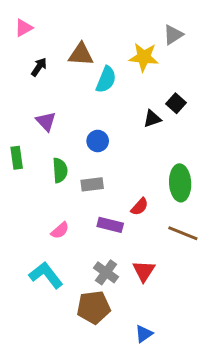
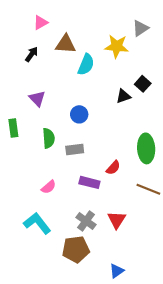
pink triangle: (24, 28) -> (41, 23), moved

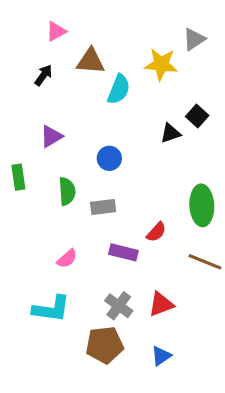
purple triangle: (37, 99) -> (51, 136), turned 42
red triangle: (117, 220) -> (161, 304), turned 36
cyan L-shape: (37, 223) -> (51, 309), turned 136
blue triangle: (117, 271) -> (161, 356), moved

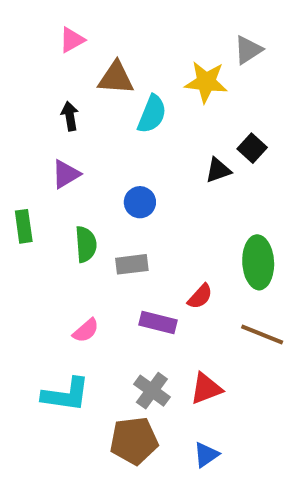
black arrow: (43, 75) -> (70, 116), moved, turned -45

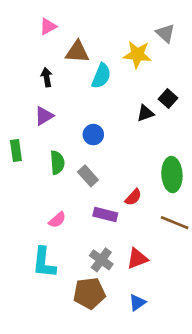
gray triangle: (248, 50) -> (165, 33), turned -45
gray rectangle: (132, 264) -> (88, 176), turned 55
cyan L-shape: (66, 395) -> (44, 263), turned 88

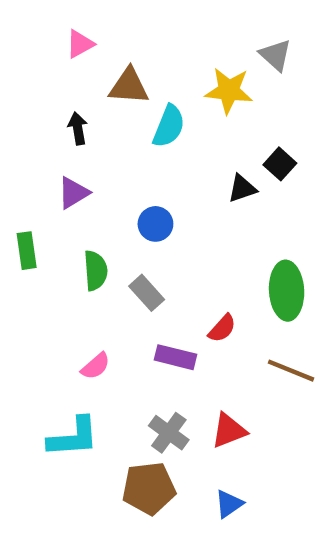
cyan L-shape: (44, 263) -> (73, 437), turned -100

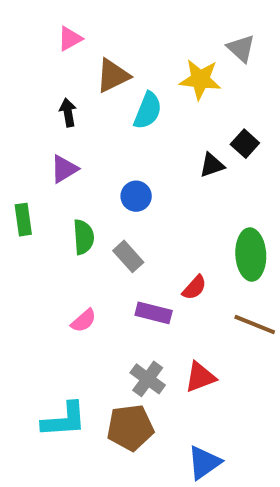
brown triangle: (129, 86) -> (113, 76), turned -30
cyan L-shape: (73, 437) -> (64, 420), moved
blue triangle: (229, 504) -> (204, 463), moved, size x1.4

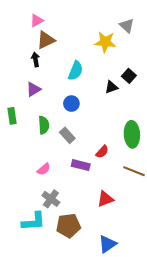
brown triangle: (113, 76) -> (46, 40), moved
cyan semicircle: (148, 111) -> (76, 71), moved
gray cross: (148, 379) -> (51, 199), moved

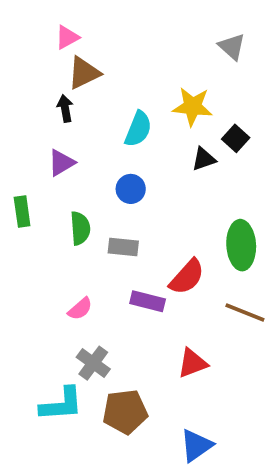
yellow star: (105, 42) -> (192, 107), moved
gray rectangle: (67, 135) -> (123, 247), turned -42
red semicircle: (102, 152) -> (187, 277), size x1.5

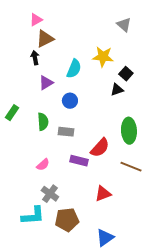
black triangle: (204, 159) -> (117, 90), moved
purple triangle: (61, 163) -> (46, 83), moved
green rectangle: (22, 211) -> (12, 113), turned 42

